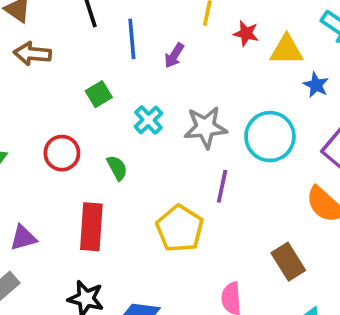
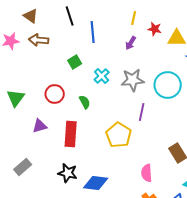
purple arrow: (174, 55) -> (131, 43), moved
purple triangle: (23, 238) -> (40, 126), moved

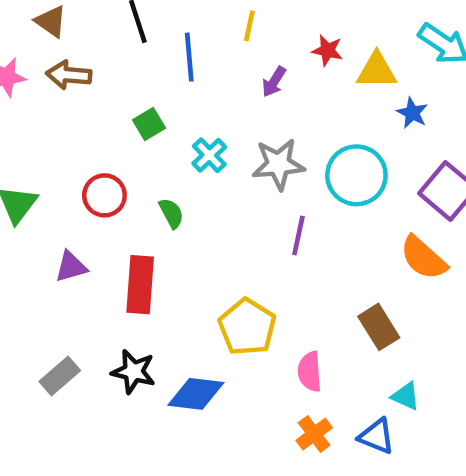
yellow line: (134, 18) -> (249, 26), moved
yellow pentagon: (119, 135) -> (247, 327), moved
gray rectangle: (23, 167) -> (60, 376), moved

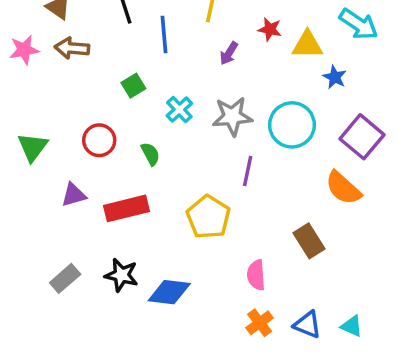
red rectangle: (140, 285) -> (127, 208), turned 72
yellow pentagon: (247, 327) -> (208, 217), moved
cyan triangle: (406, 396) -> (352, 326), moved

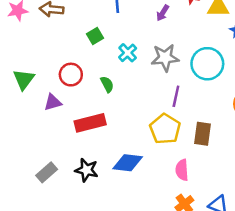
purple triangle: (74, 195) -> (53, 102), moved
yellow pentagon: (208, 217) -> (165, 129), moved
brown rectangle: (309, 241) -> (203, 134), moved, turned 40
blue diamond: (169, 292) -> (128, 163), moved

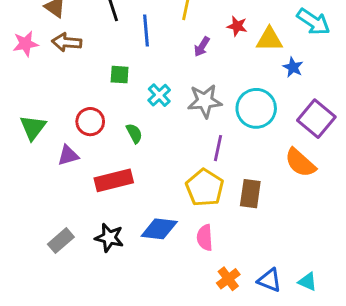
green square: (95, 36) -> (120, 75), turned 35
pink semicircle: (182, 170) -> (205, 238), moved

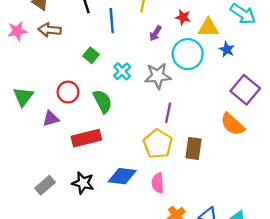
green square: (120, 75) -> (91, 55), turned 35
cyan circle: (256, 108) -> (188, 54), moved
green semicircle: (134, 133) -> (103, 101), size x1.5

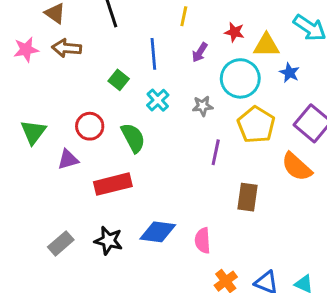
blue line: (112, 21) -> (153, 54), moved
gray star: (158, 76) -> (203, 106), size x0.6
yellow pentagon: (158, 144) -> (256, 125), moved

